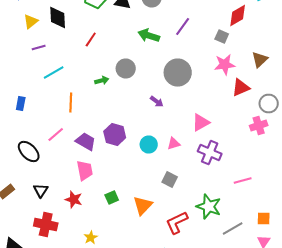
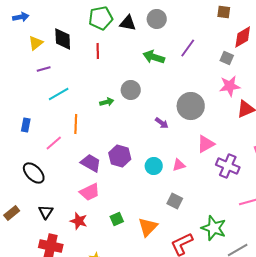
red line: (91, 40) -> (98, 51), moved, turned -35
gray circle: (178, 72) -> (191, 106), moved
pink line: (56, 134) -> (54, 143), moved
purple cross: (210, 152) -> (228, 166), moved
pink trapezoid: (85, 170) -> (90, 192), turned 75

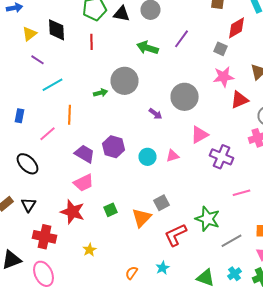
purple line: (44, 69) -> (38, 60), turned 48
gray circle: (131, 90) -> (124, 81), size x1.4
gray square: (175, 201) -> (162, 203), moved, turned 35
black triangle: (46, 212) -> (28, 205), moved
red star: (79, 221) -> (72, 212), size x1.4

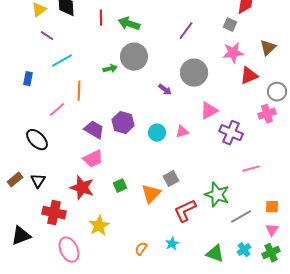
purple line: (182, 39) -> (186, 31), moved
green arrow: (148, 48) -> (129, 24), moved
blue rectangle: (20, 116) -> (28, 79), moved
yellow star: (90, 250) -> (99, 226), size x1.5
pink ellipse: (44, 274) -> (69, 250), moved

